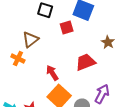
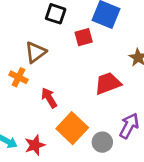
red arrow: (52, 73) -> (49, 98), moved

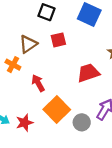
red square: (84, 37) -> (58, 40), moved

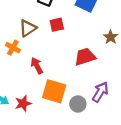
orange square: (57, 110) -> (54, 91), turned -30

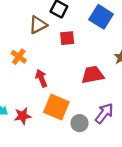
brown triangle: (28, 28) -> (38, 25), moved

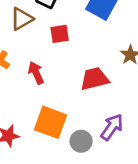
red arrow: (41, 78) -> (36, 73), moved

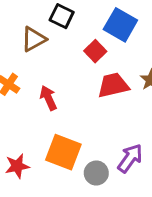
red square: (60, 34) -> (95, 51), moved, turned -36
red trapezoid: (94, 79) -> (113, 85), moved

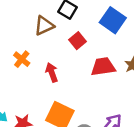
red square: (95, 51) -> (78, 41), moved

